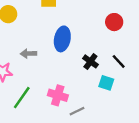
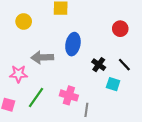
gray arrow: (28, 54) -> (42, 57), size x1.5
gray line: (77, 111) -> (86, 110), turned -56

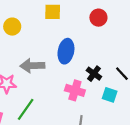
red circle: (120, 29) -> (98, 18), moved
pink cross: (69, 95) -> (75, 90), moved

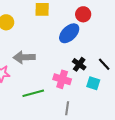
blue ellipse: (66, 51) -> (69, 33), moved, turned 35
green line: (26, 109) -> (33, 93), moved, turned 40

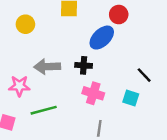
black cross: (79, 64) -> (84, 65), moved, turned -32
green line: (33, 93) -> (44, 110), moved

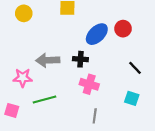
red circle: (119, 15) -> (123, 29), moved
yellow circle: (25, 24) -> (24, 13), moved
cyan square: (131, 98) -> (132, 98), moved

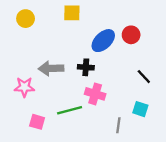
green line: (44, 100) -> (70, 110), moved
pink square: (12, 110) -> (37, 122), moved
gray line: (95, 116) -> (118, 125), moved

